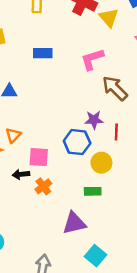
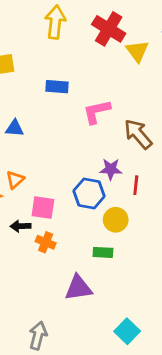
pink L-shape: (92, 59) -> (97, 112), moved
orange cross: (43, 186) -> (46, 242), turned -35
cyan square: (96, 256) -> (127, 331), moved

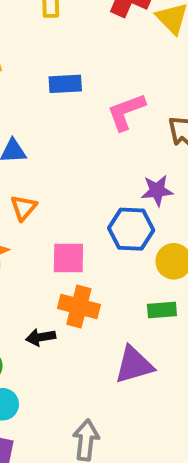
orange triangle: (15, 180) -> (24, 208), moved
black arrow: (21, 226) -> (41, 337), moved
orange cross: (46, 242) -> (79, 307), size x1.4

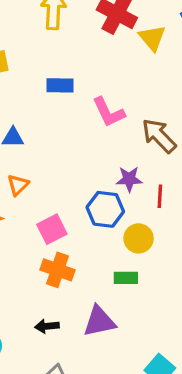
pink L-shape: (126, 112) -> (109, 112), turned -99
pink square: (68, 258) -> (52, 229), turned -32
black arrow: (41, 337) -> (47, 326), moved

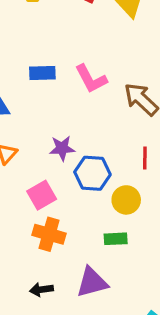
blue rectangle: (60, 85) -> (42, 73), moved
purple star: (129, 179) -> (62, 148), moved

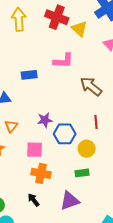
pink L-shape: (91, 79) -> (63, 61), moved, turned -55
pink square: (42, 195) -> (35, 150), turned 36
black arrow: (41, 289) -> (34, 200), moved, turned 64

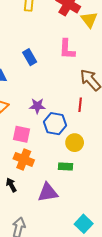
pink L-shape: (63, 61) -> (67, 49), turned 80
blue rectangle: (29, 75) -> (30, 57), turned 56
red line: (96, 122) -> (80, 105), moved

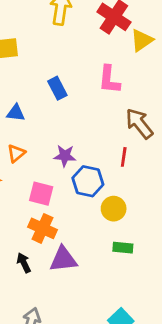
yellow triangle: (89, 20) -> (142, 40), turned 30
green rectangle: (65, 166) -> (123, 248), moved
purple triangle: (48, 192) -> (63, 259), moved

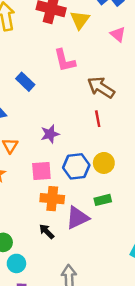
blue hexagon: (88, 181) -> (76, 166), moved
green rectangle: (123, 248) -> (103, 200), moved

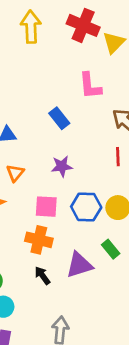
blue rectangle: (25, 82) -> (59, 118), moved
orange cross: (52, 199) -> (39, 240), moved
green rectangle: (103, 200) -> (111, 249), turned 56

